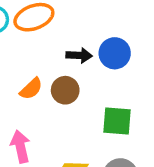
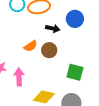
blue circle: (115, 53) -> (75, 19), moved
black arrow: (79, 55) -> (53, 28), moved

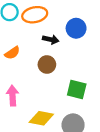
orange semicircle: (31, 46) -> (12, 53), moved

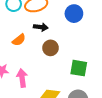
black arrow: (51, 39) -> (41, 27), moved

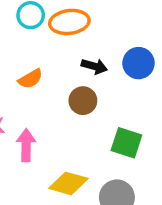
blue circle: (74, 14) -> (138, 63), moved
black arrow: (41, 27) -> (94, 66), moved

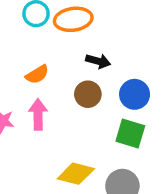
blue circle: (138, 63) -> (135, 94), moved
pink arrow: (26, 145) -> (38, 114), moved

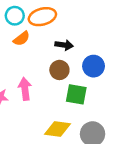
orange semicircle: (37, 74) -> (22, 39), moved
green square: (130, 134) -> (76, 94), moved

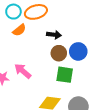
brown circle: (59, 70) -> (59, 53), moved
pink arrow: (25, 89) -> (23, 71), turned -42

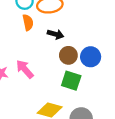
orange semicircle: (19, 30) -> (28, 22), turned -72
black arrow: (54, 35) -> (55, 34), moved

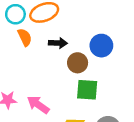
blue circle: (91, 57) -> (101, 46), moved
pink arrow: (25, 69) -> (38, 105), moved

